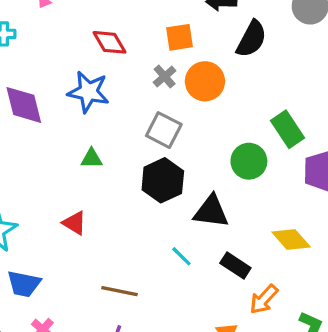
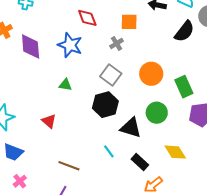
black semicircle: (251, 39) -> (184, 31), moved
orange circle: (205, 81) -> (151, 74), moved
green circle: (249, 161) -> (157, 113), moved

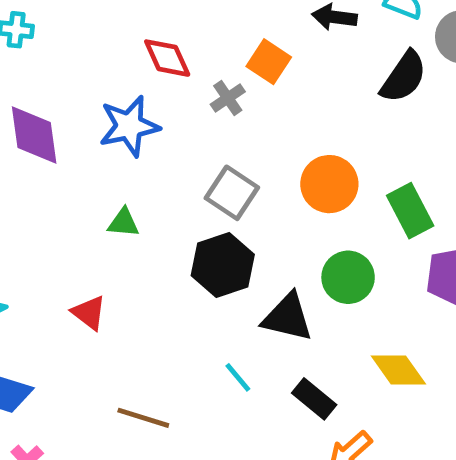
orange square: (129, 22) -> (269, 62), turned 36
gray cross: (117, 43) -> (228, 98), moved
blue star: (70, 45) -> (129, 126), turned -30

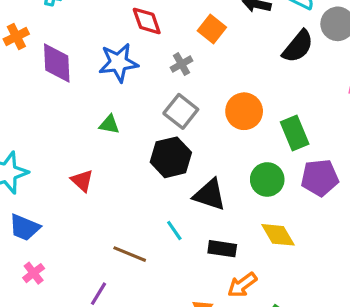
gray cross: (228, 98) -> (181, 64), moved
green circle: (348, 277) -> (267, 179), moved
black rectangle: (314, 399) -> (222, 249), turned -36
brown line: (143, 418) -> (130, 254), moved

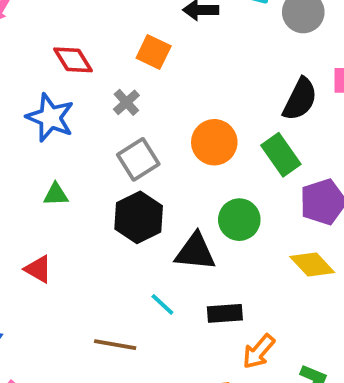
black semicircle: (298, 46) -> (300, 99), moved
blue star: (118, 63) -> (50, 118), turned -30
gray square: (181, 111) -> (138, 159), turned 32
green circle: (267, 179) -> (239, 220), moved
yellow diamond: (278, 235) -> (312, 264), moved

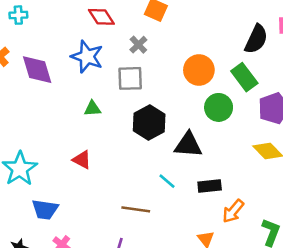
gray square: (138, 159) -> (130, 78), moved, turned 32
green circle: (239, 220) -> (219, 107), moved

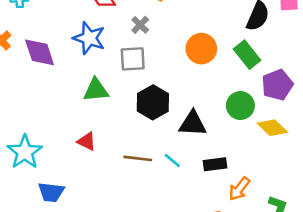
green circle: (219, 107) -> (240, 106), moved
green triangle: (92, 109) -> (96, 90), size x1.5
brown line: (136, 209) -> (138, 158), moved

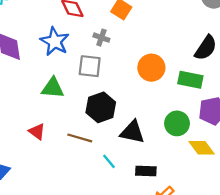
gray cross: (140, 25) -> (101, 38), turned -35
green rectangle: (247, 55) -> (190, 80), turned -50
brown line: (138, 158) -> (80, 138), moved

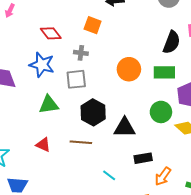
cyan line: (109, 161) -> (109, 175), moved

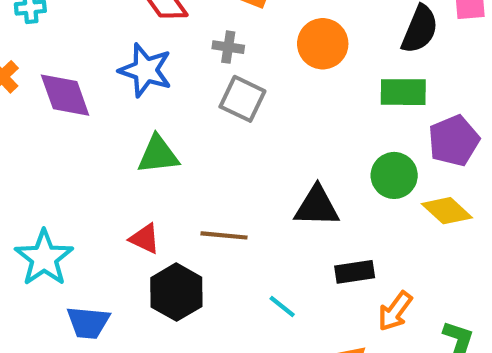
orange circle: (129, 69) -> (323, 44), moved
gray square: (76, 79) -> (242, 99), moved, turned 30
black hexagon: (93, 112) -> (176, 292), moved

